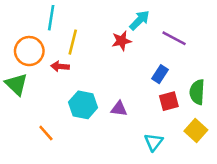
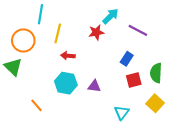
red arrow: (60, 66) -> (68, 56), moved

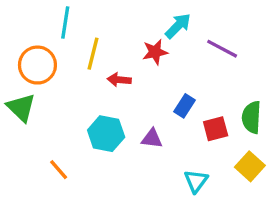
red arrow: (68, 56) -> (119, 80), moved
blue rectangle: (127, 59) -> (185, 106), moved

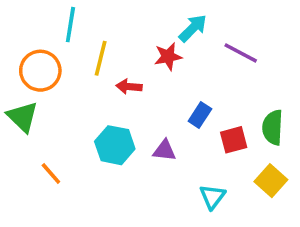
orange line: (59, 170) -> (51, 174), moved

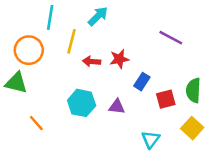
cyan arrow: (193, 28) -> (98, 16), moved
red star: (168, 56) -> (119, 59), moved
green triangle: (23, 117) -> (16, 83), turned -30

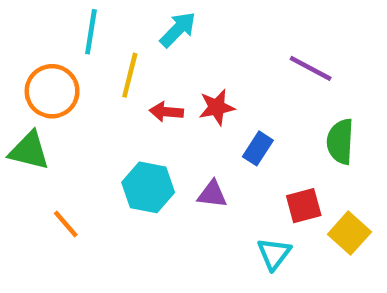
green semicircle: (193, 90) -> (340, 142), moved
red square: (166, 99) -> (304, 206), moved

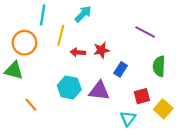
purple triangle: (212, 194) -> (99, 91), size x1.5

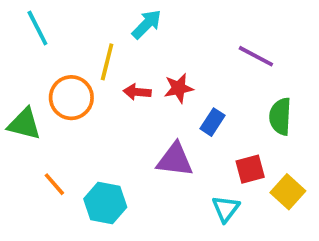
cyan line: (43, 15) -> (37, 28), moved, turned -36
orange circle: (24, 43) -> (71, 98), moved
cyan hexagon: (69, 88) -> (105, 203), moved

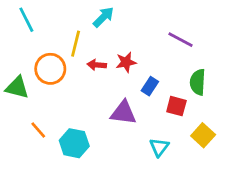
red square: (250, 169) -> (176, 106), moved, turned 30

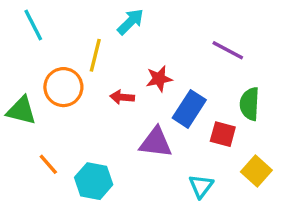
red arrow: (97, 65) -> (122, 97), moved
blue rectangle: (150, 86) -> (189, 109), size x1.5

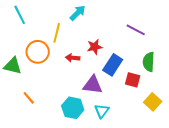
cyan hexagon: (94, 181) -> (73, 108), moved
cyan triangle: (201, 186) -> (102, 111), moved

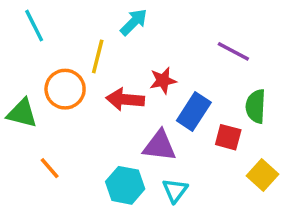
red arrow: (73, 58) -> (125, 99), size x1.5

